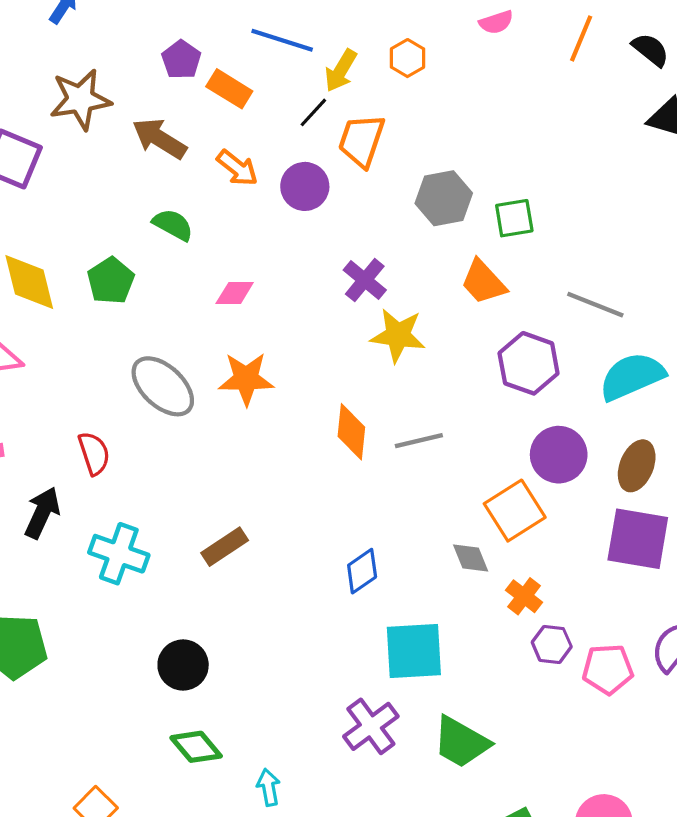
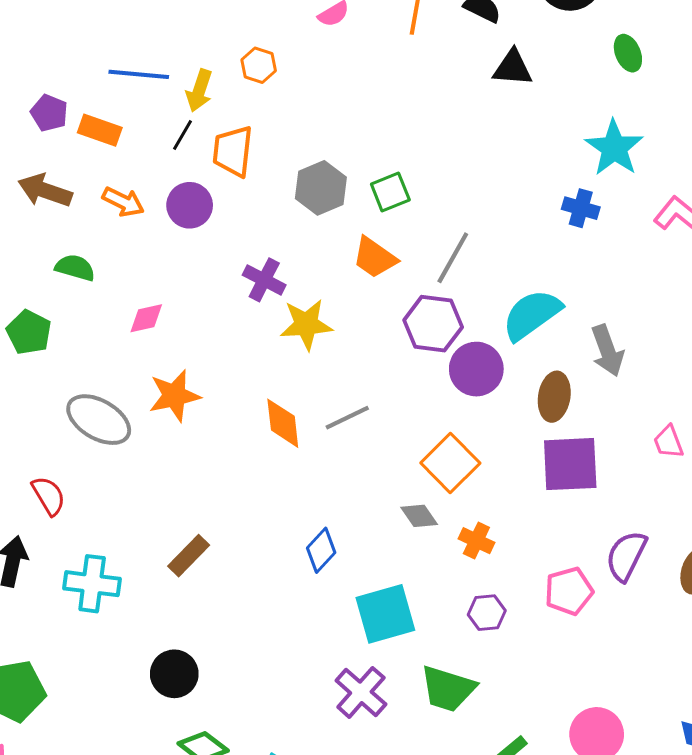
gray line: (595, 305) -> (453, 258), moved, turned -70
purple circle: (559, 455) -> (476, 369), moved
purple hexagon: (552, 644) -> (487, 613), moved

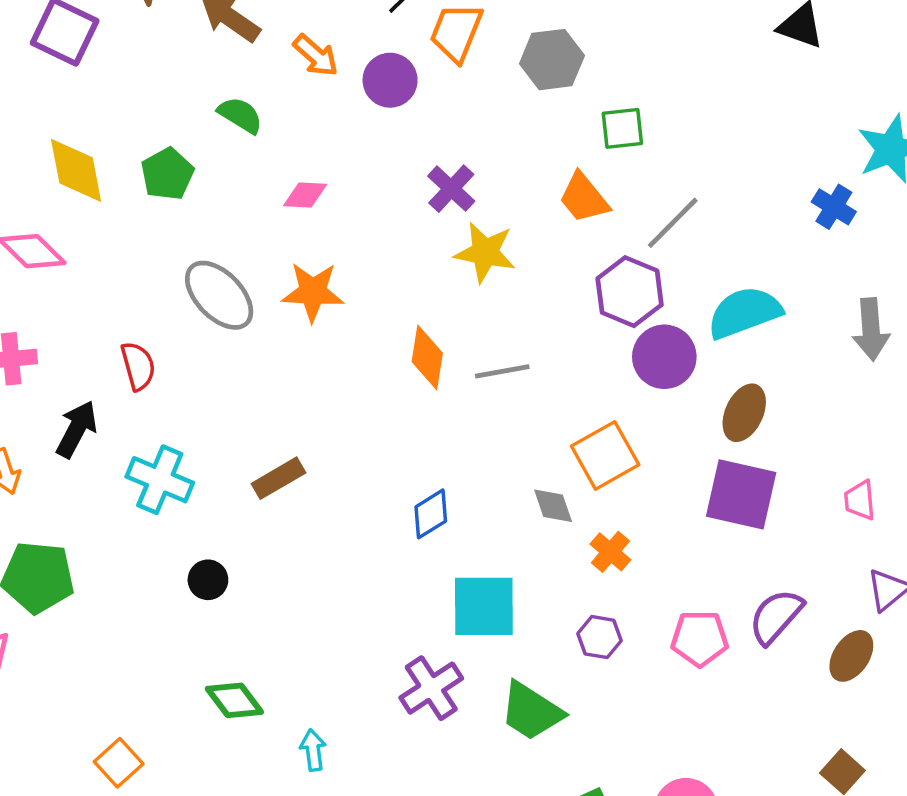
gray hexagon: (321, 188) -> (552, 60), moved
gray arrow: (607, 351) -> (871, 329), moved
black circle: (174, 674) -> (208, 580), moved, size x0.7

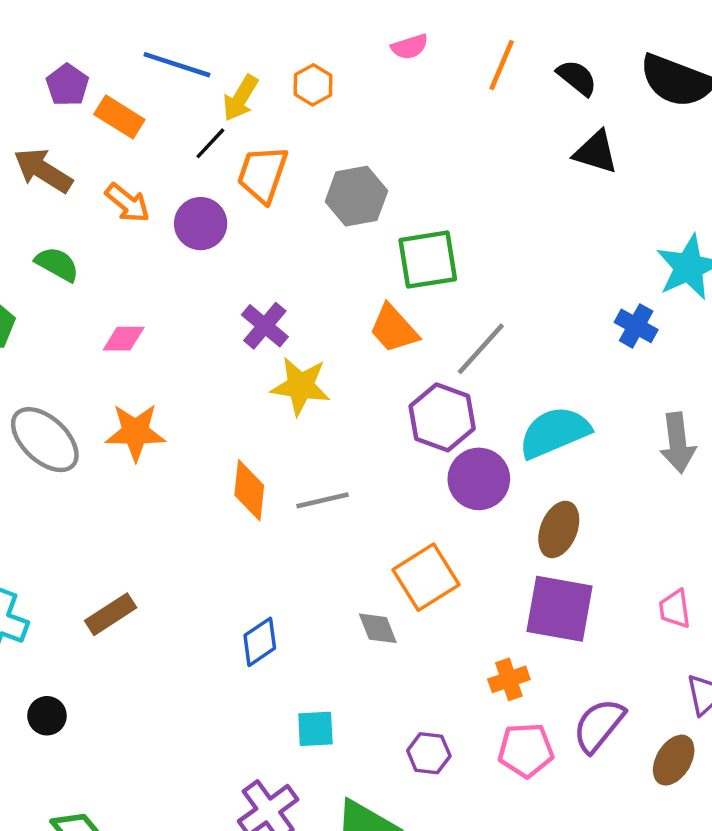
green square: (622, 128) -> (428, 260), size x1.4
orange cross: (610, 552) -> (509, 679), moved, turned 33
cyan square: (484, 606) -> (315, 729), size x0.6

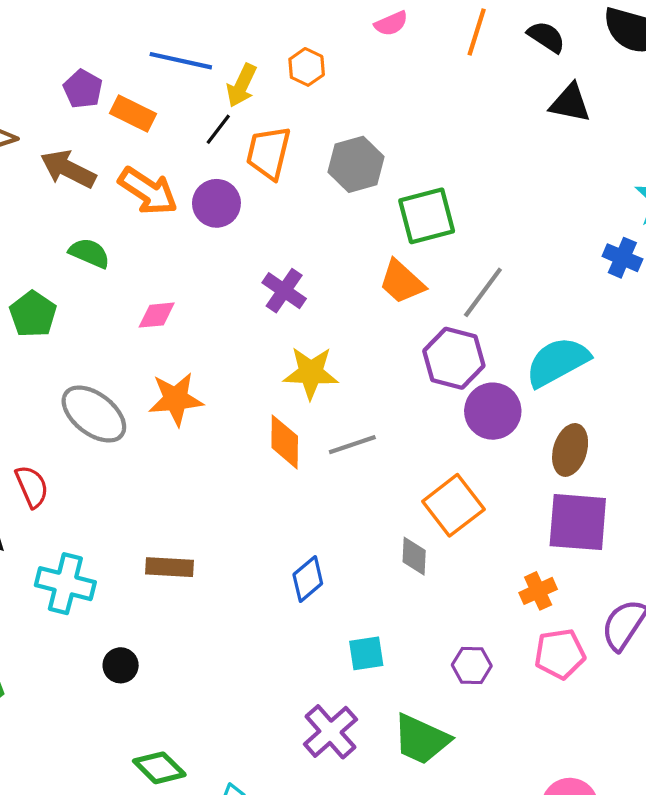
orange arrow: (127, 203) -> (148, 191), size x1.4
yellow star: (300, 386) -> (311, 373), moved
brown rectangle: (111, 614) -> (169, 567), turned 42
gray diamond: (378, 628) -> (414, 556), turned 30

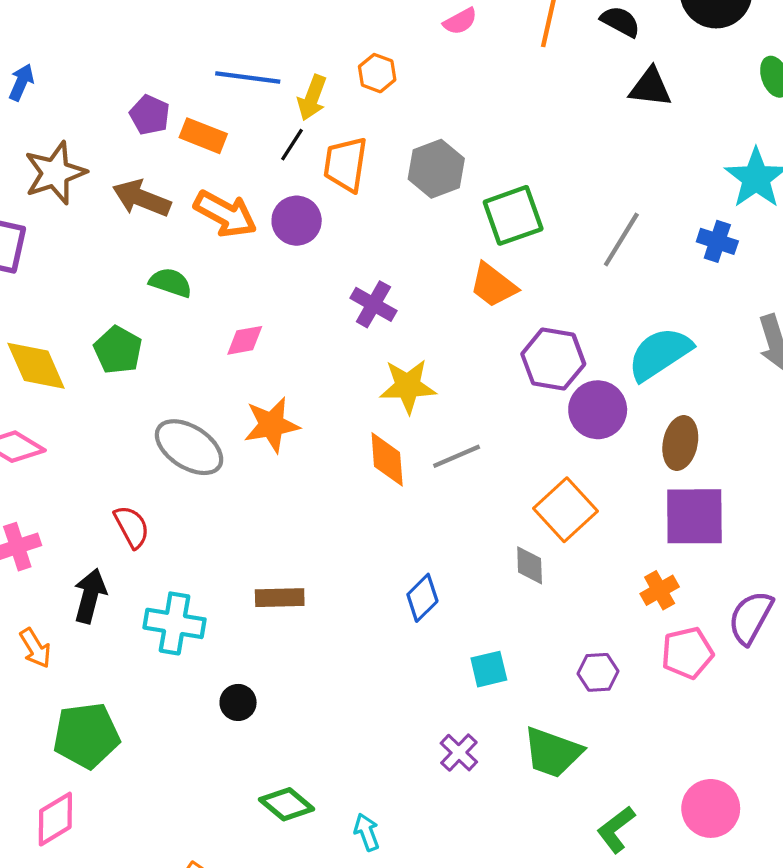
gray line: (483, 292) -> (621, 239), moved
purple cross: (330, 732) -> (459, 753), size x0.7

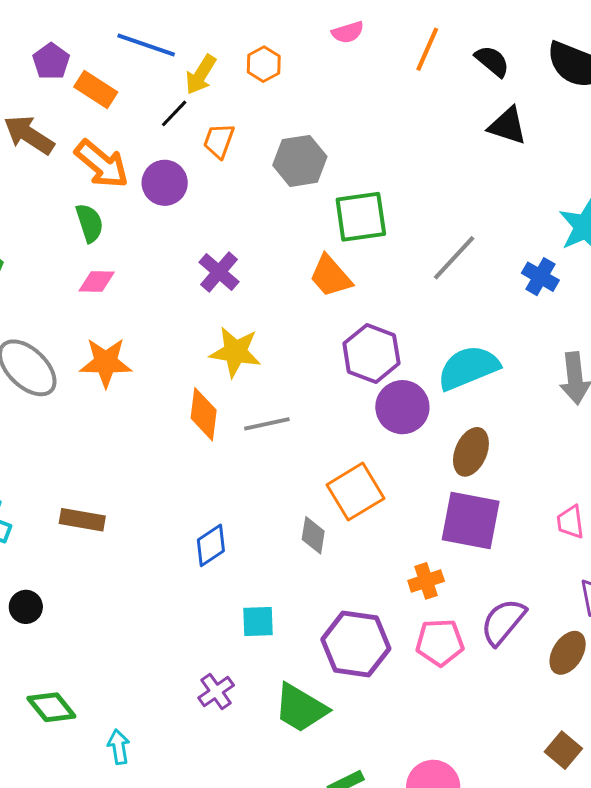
orange trapezoid: (346, 164) -> (219, 141), size x0.7
green semicircle: (171, 283) -> (90, 223), moved, turned 42
purple hexagon: (598, 672) -> (356, 644), size x1.8

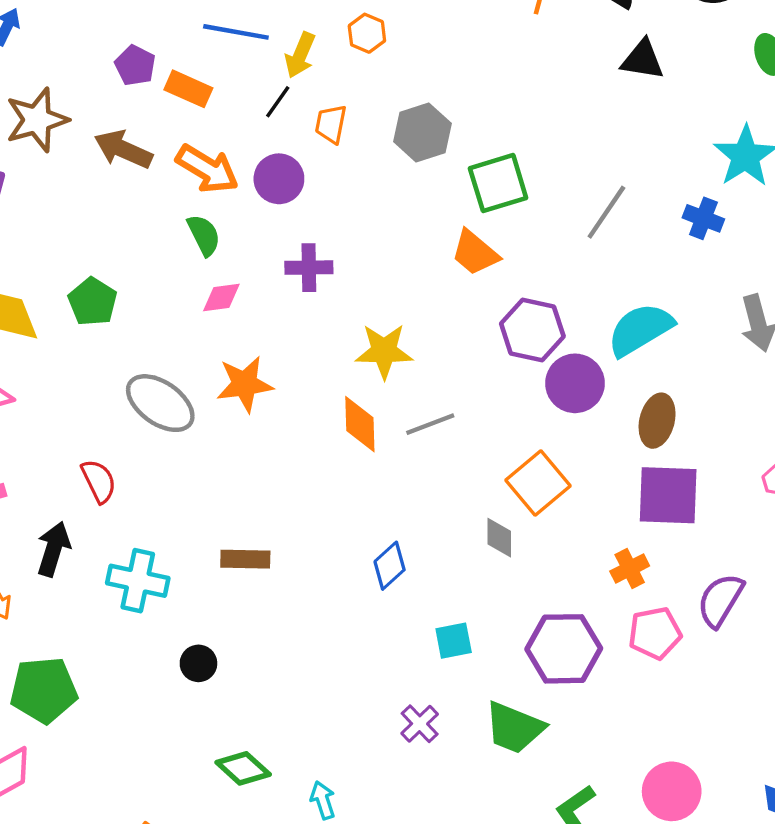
purple cross: (219, 272) -> (309, 268), moved, turned -33

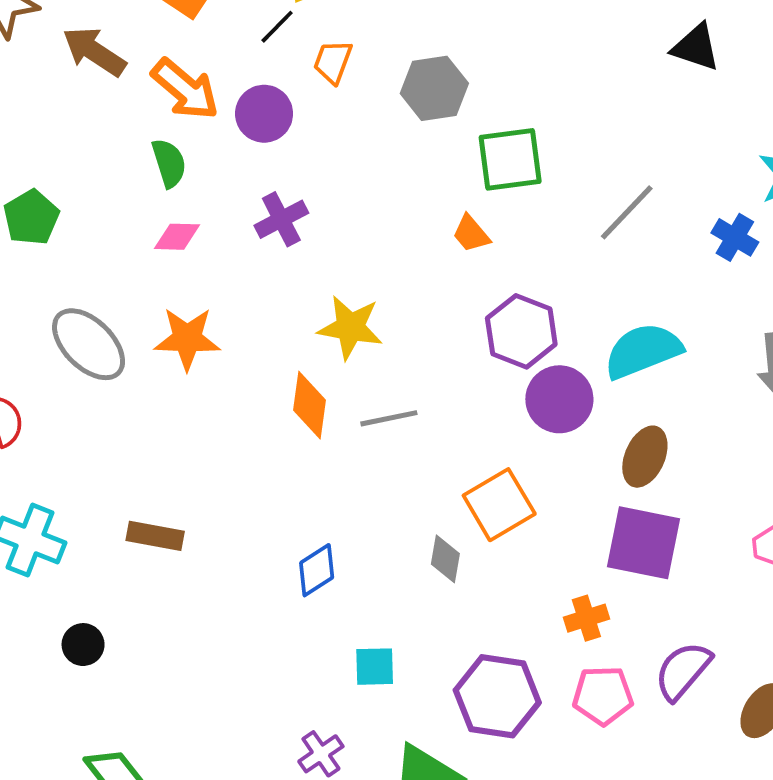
orange trapezoid: (475, 253) -> (471, 234), size x0.7
purple cross: (309, 268) -> (281, 219), turned -36

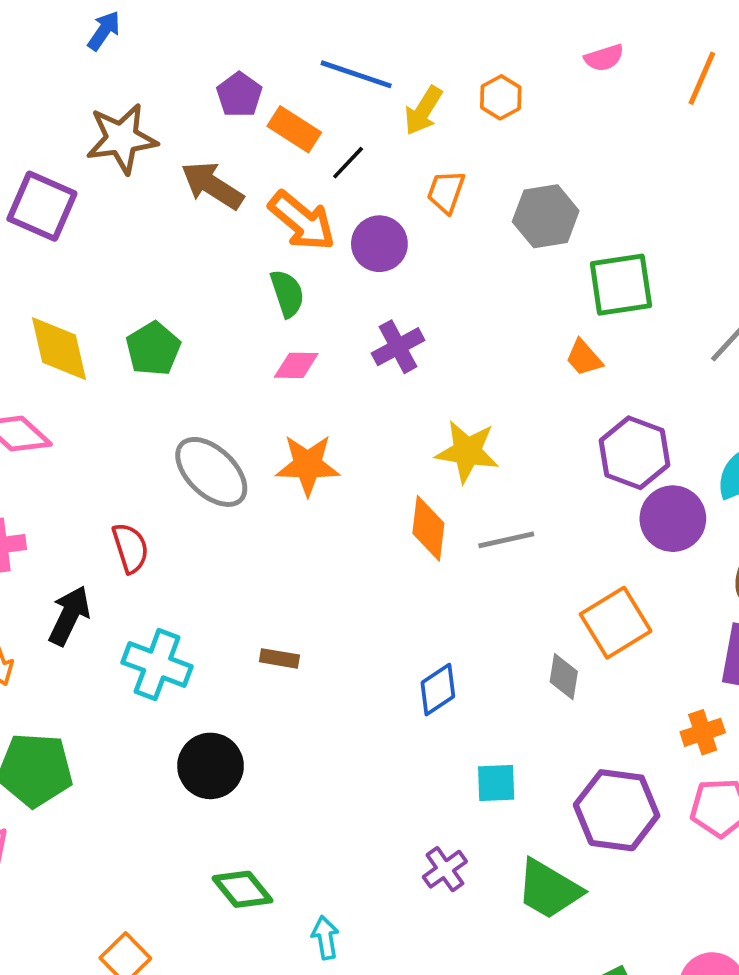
black line: (277, 27) -> (348, 163), moved
brown rectangle: (155, 536) -> (279, 658), size x0.7
black circle: (83, 645) -> (211, 766), size x1.6

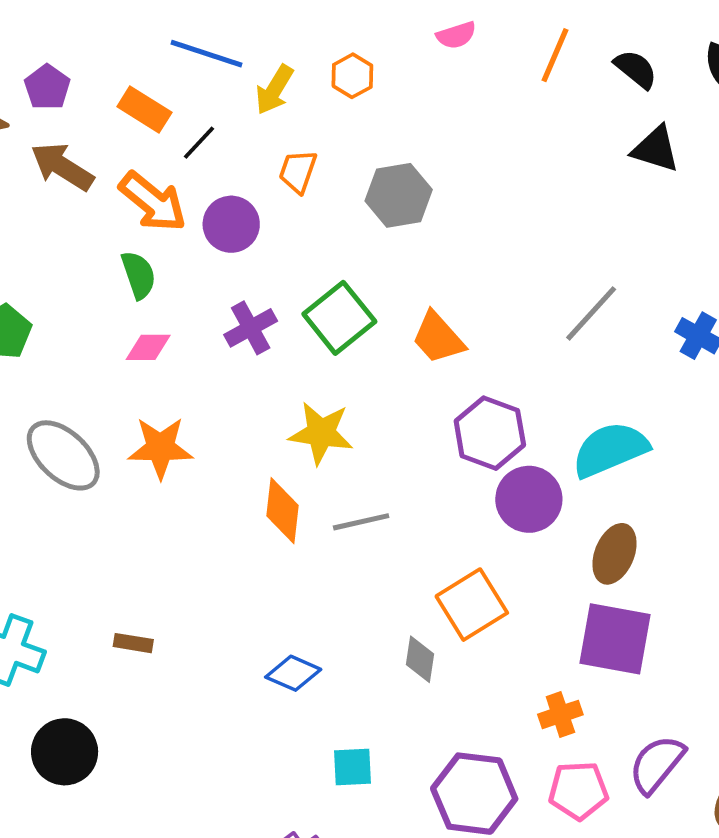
purple pentagon: (239, 95) -> (47, 87), moved
green square: (621, 285) -> (339, 318), moved, turned -30
orange trapezoid: (584, 358) -> (438, 338), size x1.4
blue diamond: (438, 690) -> (293, 673), turned 58

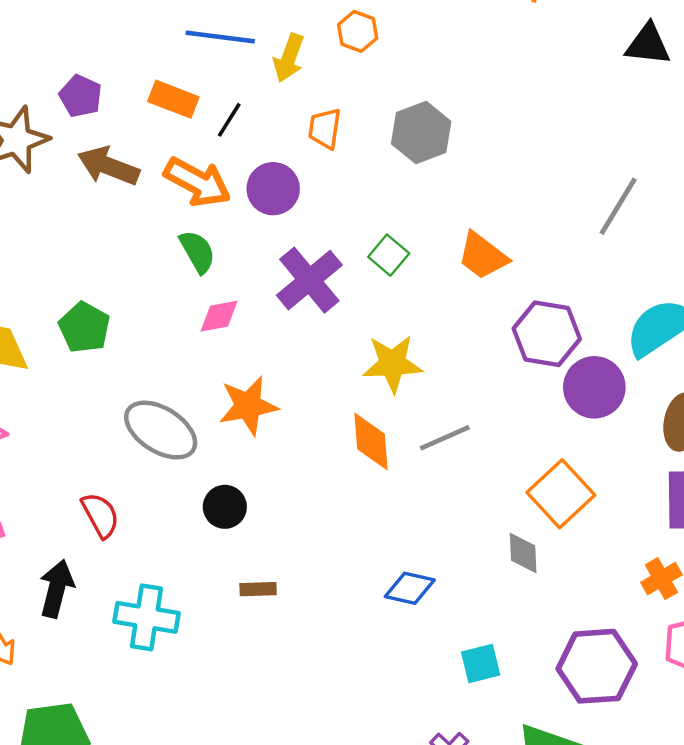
green square: (339, 318) -> (389, 255), size x0.6
purple cross: (251, 328) -> (309, 280), size x1.4
black circle: (65, 752) -> (225, 507), moved, size x0.7

